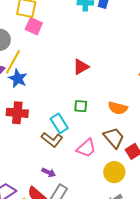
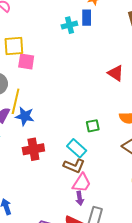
red triangle: (81, 67) -> (116, 73), moved, turned -42
pink trapezoid: (86, 148) -> (82, 183), moved
purple arrow: (49, 172) -> (80, 198), turned 72

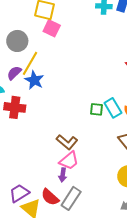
cyan rectangle: (77, 148) -> (113, 108), moved
red cross: (33, 149) -> (15, 107), moved

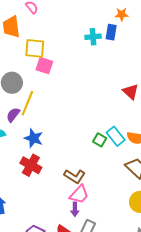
blue star: (34, 80) -> (34, 138), moved
red cross: (15, 107) -> (31, 165), moved, turned 30
green square: (96, 109) -> (100, 140), turned 32

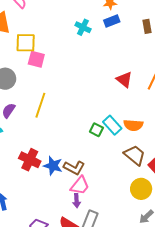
blue rectangle: (111, 32) -> (112, 21), moved, turned 63
cyan cross: (93, 37) -> (83, 27), turned 35
yellow line: (27, 103) -> (40, 105), moved
blue star: (34, 138) -> (53, 166), moved

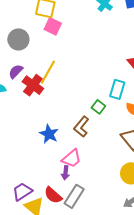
cyan rectangle: (112, 125) -> (117, 89), moved, turned 48
red cross: (30, 160) -> (33, 85), moved
brown L-shape: (74, 168) -> (81, 127), moved, turned 90

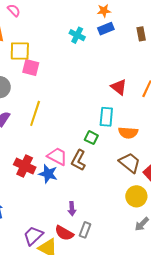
red cross: (33, 85) -> (25, 166), moved
pink trapezoid: (72, 159) -> (57, 156), moved, turned -100
gray rectangle: (74, 196) -> (85, 230), size x0.7

